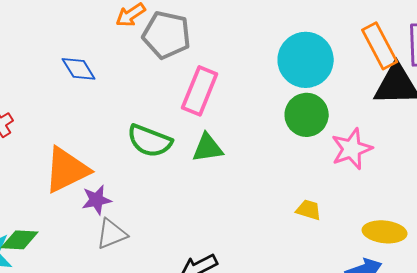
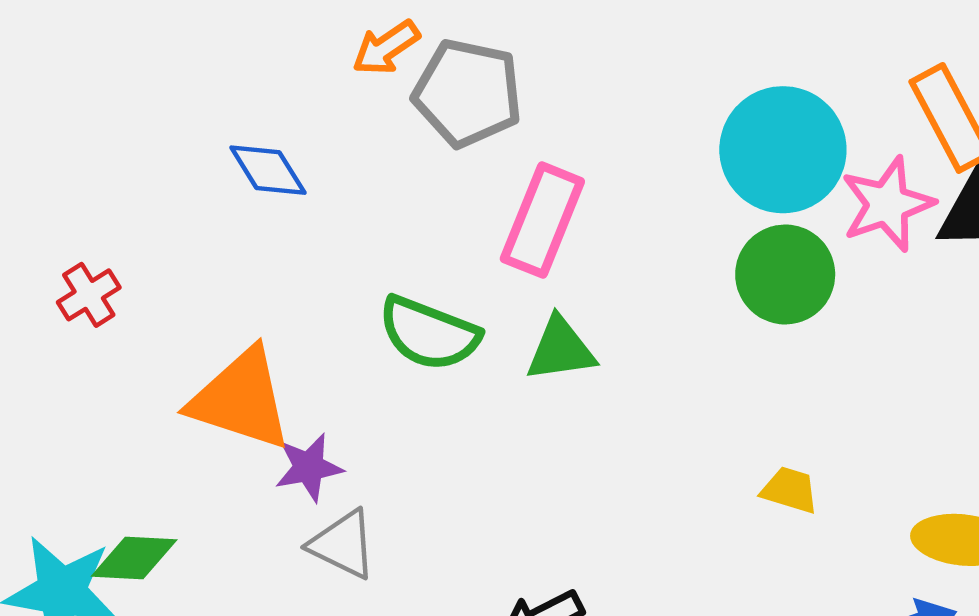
pink star: (352, 149) -> (887, 204), moved
orange triangle: (67, 170) -> (241, 399), turned 44
gray triangle: (112, 234) -> (343, 544), turned 48

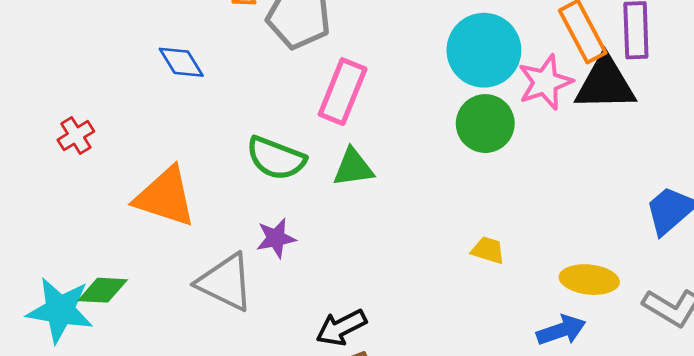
purple star: (309, 467) -> (276, 238), moved
gray triangle: (343, 544) -> (225, 282), size x1.4

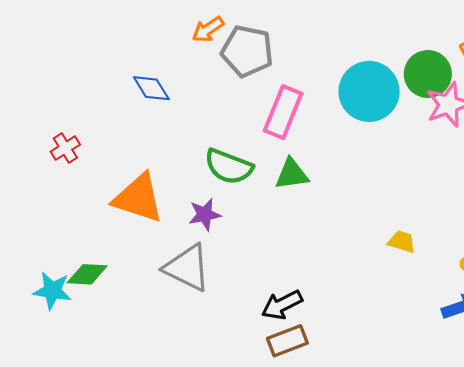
cyan circle: (484, 50) -> (369, 91), moved
green circle: (485, 124) -> (428, 74), moved
purple star: (276, 238) -> (205, 214), moved
cyan star: (60, 310) -> (52, 291), size x0.7

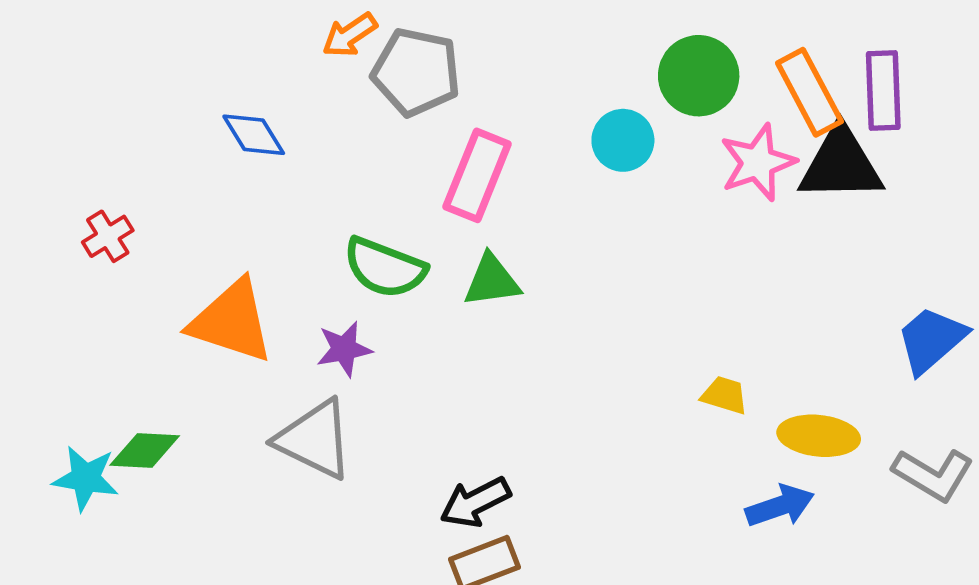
green circle: (428, 74) -> (699, 76), moved
cyan circle: (369, 91) -> (623, 140), size x0.6
yellow trapezoid: (402, 242) -> (724, 395), moved

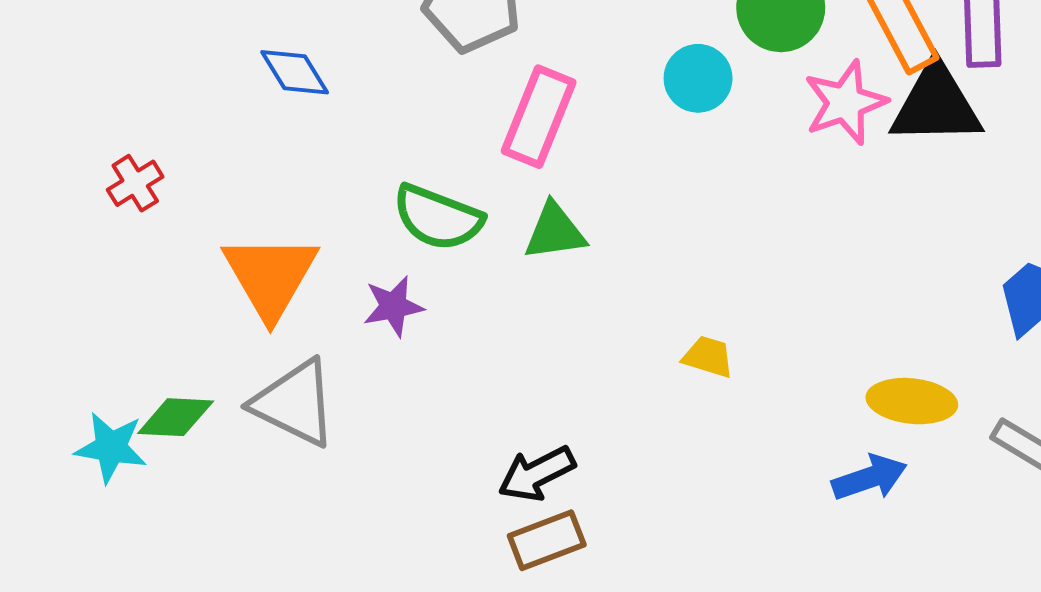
orange triangle: (231, 321) -> (270, 276), turned 42
yellow trapezoid: (724, 395) -> (708, 357), moved
gray triangle: (315, 439) -> (295, 403), moved

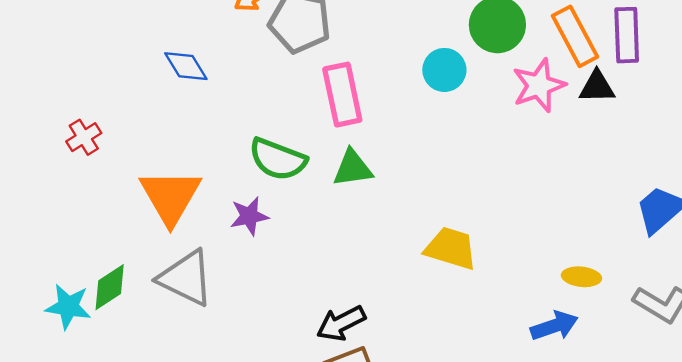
black triangle: (936, 105) -> (597, 87), size x0.6
pink rectangle: (539, 117) -> (342, 95), turned -34
yellow trapezoid: (708, 357) -> (451, 248), size x1.6
yellow ellipse: (912, 401) -> (581, 277), size x0.7
green diamond: (176, 417) -> (110, 287), turned -36

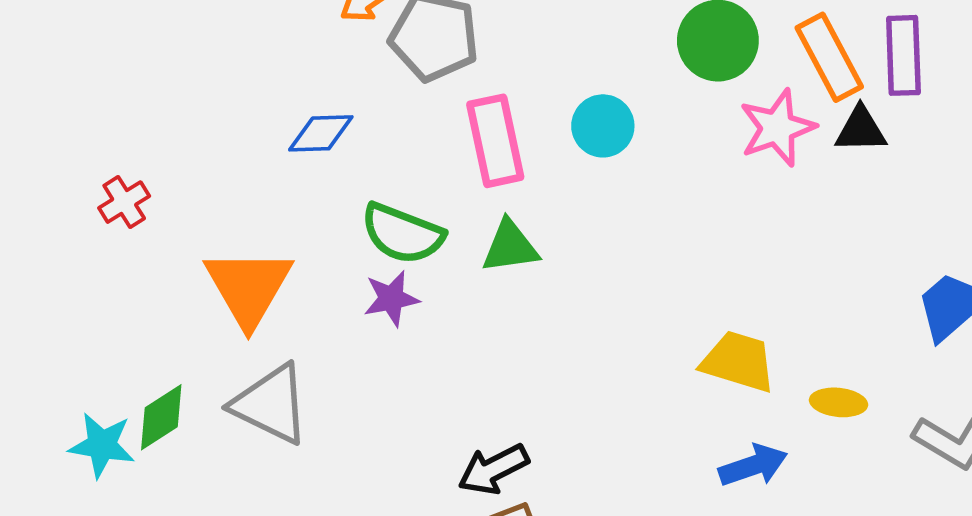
blue diamond: (186, 66) -> (321, 133), moved, turned -60
cyan circle: (444, 70) -> (603, 126), moved
purple star: (249, 216) -> (391, 299), moved
yellow trapezoid: (451, 248) -> (738, 362), moved
blue arrow: (554, 326) -> (753, 466), moved

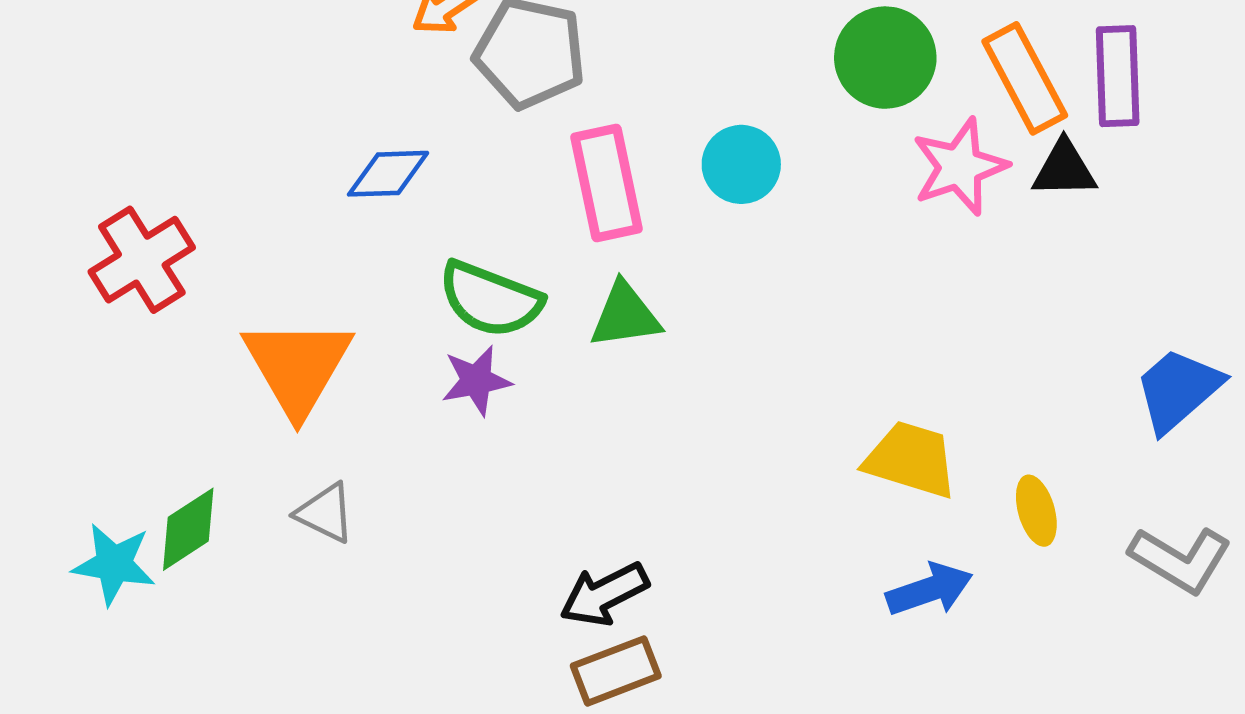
red cross: (124, 202) -> (142, 260), size x1.6
yellow ellipse: (839, 402) -> (1036, 511), turned 68
gray triangle: (271, 404) -> (325, 513), size x0.6

